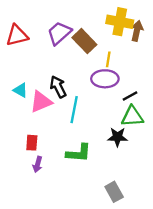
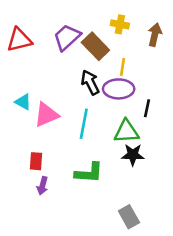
yellow cross: (120, 22) -> (120, 24), moved, size x0.6
black arrow: (58, 87) -> (90, 82), moved
black line: (130, 96) -> (147, 108), turned -49
green triangle: (132, 116) -> (126, 132), moved

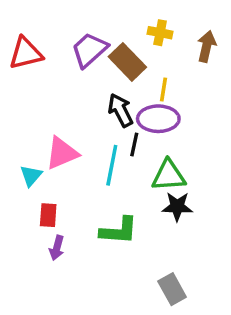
cyan triangle: (23, 102) -> (31, 176), moved, turned 42
black line: (147, 108) -> (134, 145), moved

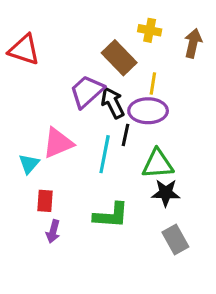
purple trapezoid: (89, 50) -> (87, 91), moved
red triangle: (26, 53) -> (24, 50), turned 32
gray rectangle: (172, 289) -> (175, 239), moved

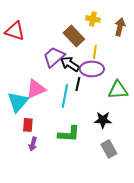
black arrow: (113, 103) -> (70, 64), turned -30
cyan triangle: (29, 164) -> (18, 102), size x1.6
green triangle: (158, 164) -> (118, 90), moved

